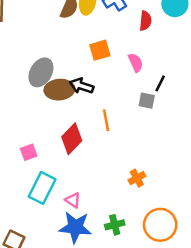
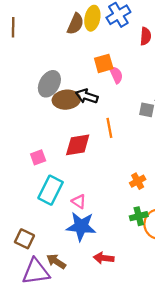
pink semicircle: (136, 63) -> (116, 75), moved
red diamond: (72, 139) -> (78, 145), turned 36
green cross: (115, 225) -> (139, 216), moved

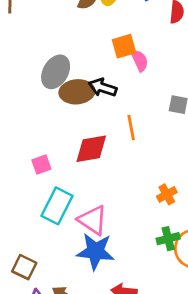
pink triangle: (79, 201) -> (93, 220), size x1.6

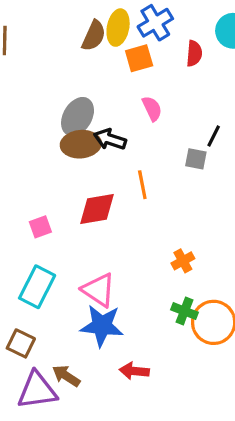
orange square: (124, 46) -> (139, 58), moved
gray ellipse: (56, 72) -> (78, 117), moved
cyan rectangle: (57, 206) -> (37, 287), moved
green cross: (168, 239) -> (184, 311), turned 35

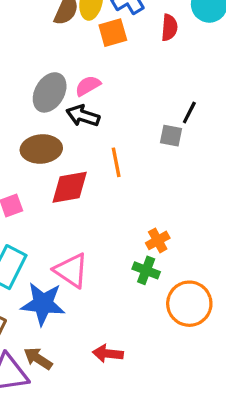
pink semicircle: (152, 109) -> (88, 86), moved, turned -95
brown ellipse: (81, 144) -> (41, 149), moved
green cross: (184, 311) -> (146, 270), moved
blue star: (102, 326) -> (43, 304), moved

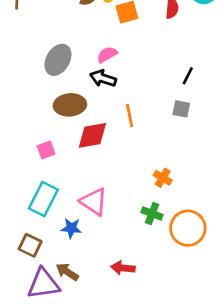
gray ellipse: (50, 92) -> (58, 60), moved
gray square: (171, 136) -> (181, 109), moved
orange cross: (158, 240) -> (163, 178), turned -30
green cross: (146, 270) -> (152, 214), moved
blue star: (43, 304) -> (71, 228), size x0.6

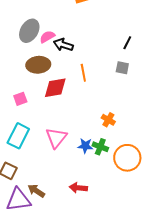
pink semicircle: (107, 55) -> (47, 37), moved
pink triangle: (94, 202) -> (56, 138), turned 35
blue star: (71, 228) -> (85, 146), moved

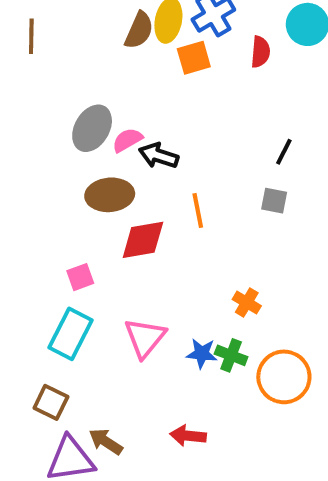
pink square: (20, 99) -> (80, 277), moved

